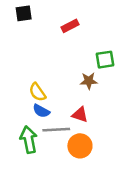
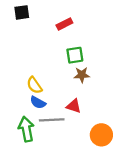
green square: (105, 60) -> (75, 55), moved
orange circle: (80, 146) -> (101, 135), moved

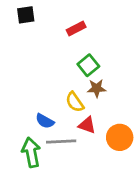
green square: (75, 55) -> (88, 65), turned -30
yellow semicircle: (34, 85) -> (75, 102), moved
orange circle: (101, 135) -> (120, 137), moved

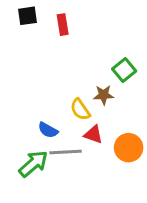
red rectangle: (76, 28) -> (63, 25), moved, turned -72
green square: (88, 65) -> (124, 70), moved
green arrow: (31, 152) -> (33, 164), turned 60

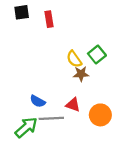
yellow semicircle: (80, 110) -> (74, 59), moved

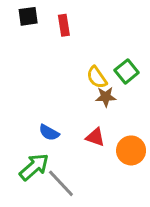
gray line: (51, 118) -> (61, 183), moved, turned 50

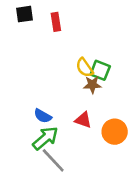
green square: (127, 71) -> (100, 70), moved, turned -30
green arrow: (34, 167) -> (45, 138), moved

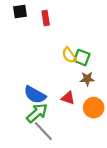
brown star: (92, 85) -> (87, 79), moved
blue semicircle: (43, 116) -> (35, 95), size x1.5

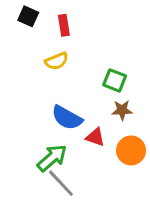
black square: (20, 12) -> (28, 16), turned 32
yellow semicircle: (69, 55) -> (56, 61), moved, turned -77
blue semicircle: (35, 95) -> (67, 118), moved

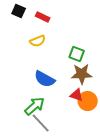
red rectangle: (64, 25) -> (43, 17), turned -56
brown star: (122, 110) -> (82, 74), size x1.5
red triangle: (95, 137) -> (77, 95), moved

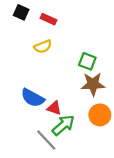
blue semicircle: (45, 79) -> (33, 98), moved
red triangle: (77, 95) -> (54, 108), moved
green arrow: (35, 106) -> (63, 125), moved

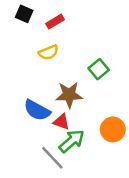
red rectangle: (49, 19) -> (55, 22), turned -56
green square: (87, 61) -> (99, 69), turned 30
brown star: (93, 84) -> (69, 95), moved

